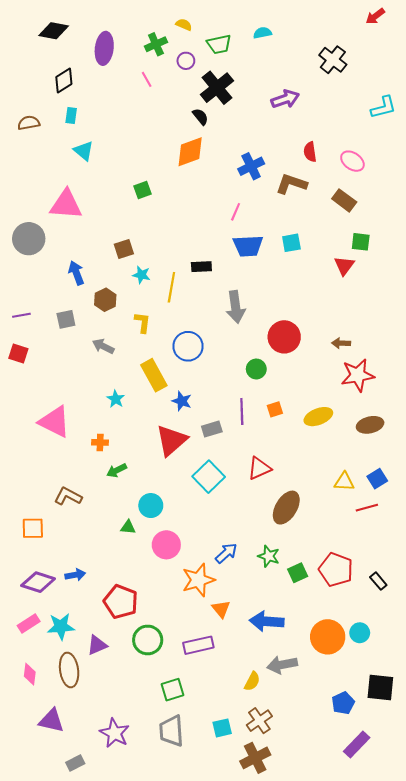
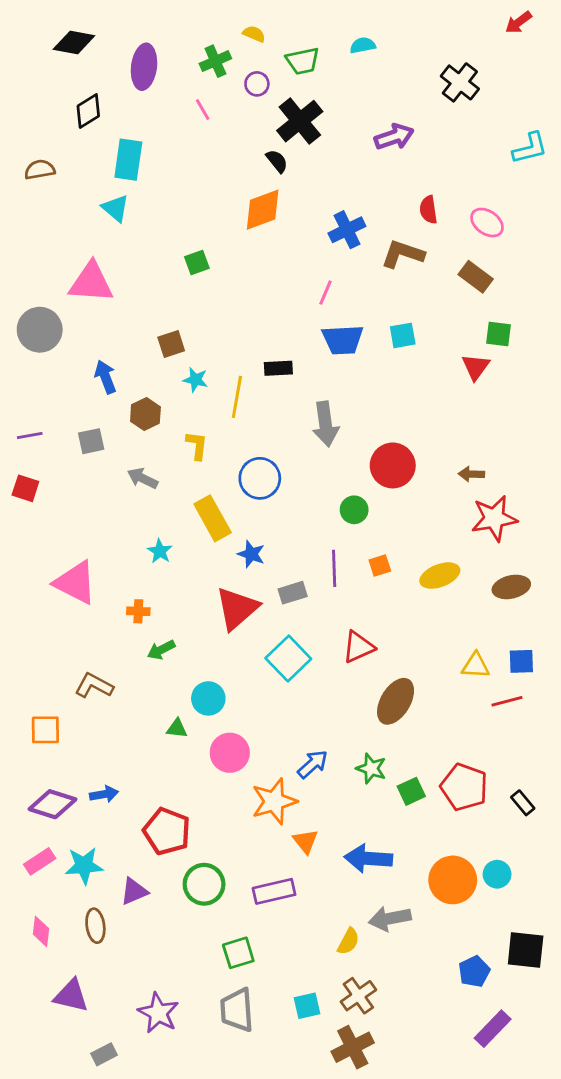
cyan rectangle: (71, 116) -> (128, 160), moved, size x1.8
blue square: (377, 479) -> (521, 661), turned 30
brown ellipse: (69, 670) -> (95, 926), size x0.7

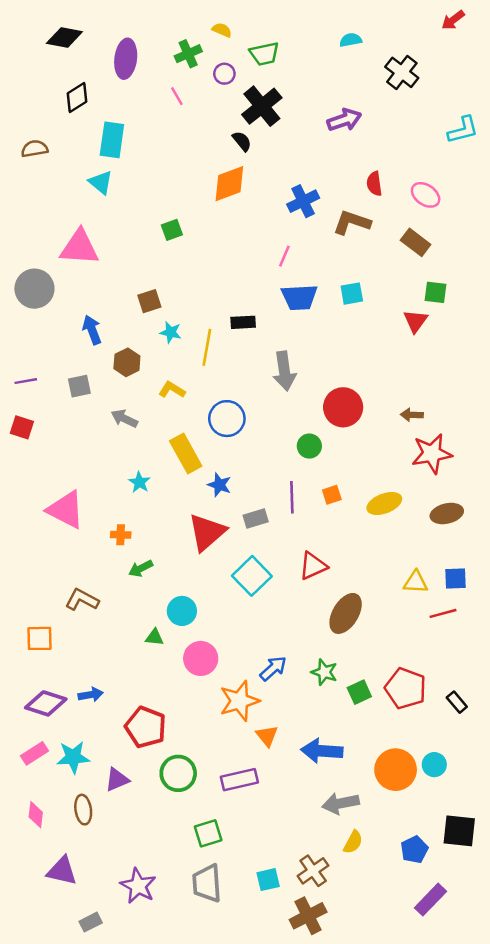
cyan semicircle: (363, 45) -> (351, 40), moved
yellow L-shape: (197, 445) -> (172, 390), turned -65
yellow semicircle: (348, 941) -> (353, 842), moved

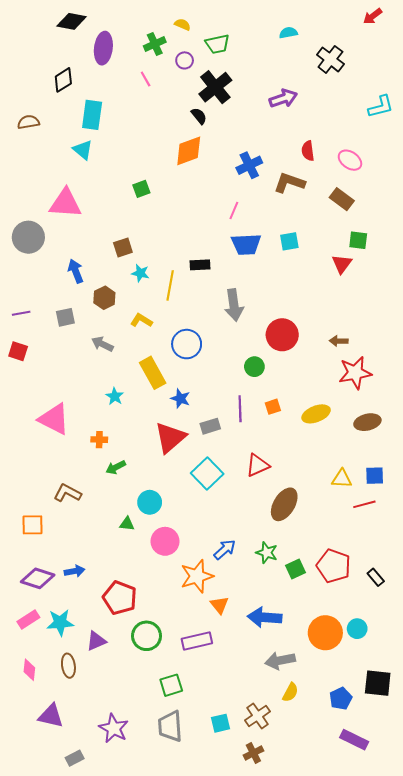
black diamond: (64, 37) -> (72, 21), moved
purple rectangle: (431, 900) -> (354, 740), turned 72
brown cross: (308, 916) -> (253, 753), size x0.7

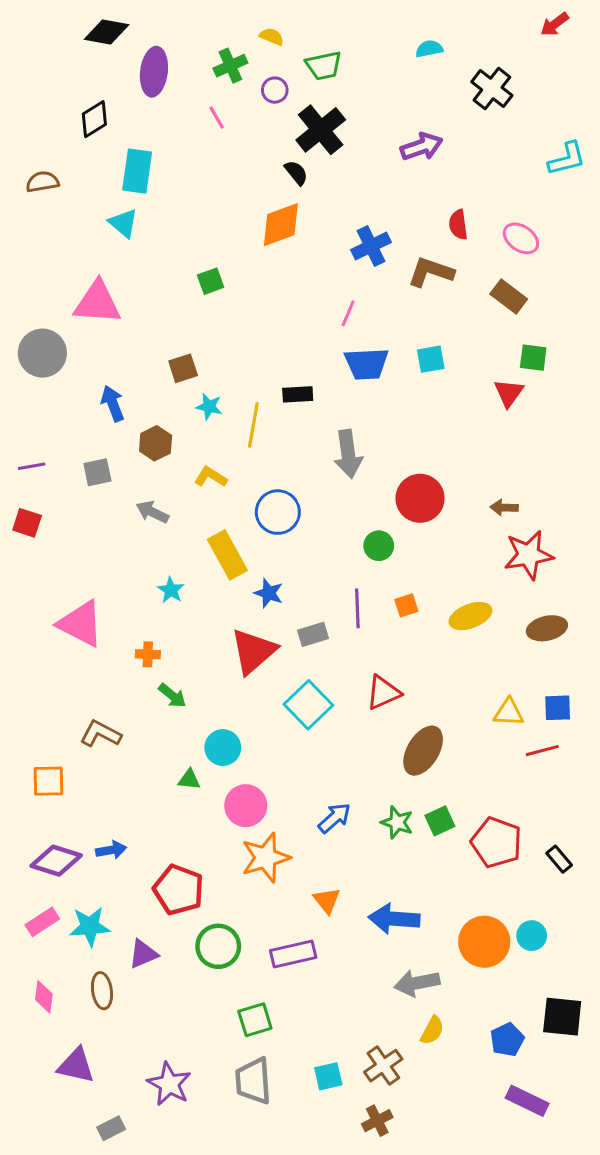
green arrow: (116, 467) -> (172, 696), turned -114
green square: (296, 569) -> (440, 821), moved
orange star: (197, 576) -> (266, 858), moved

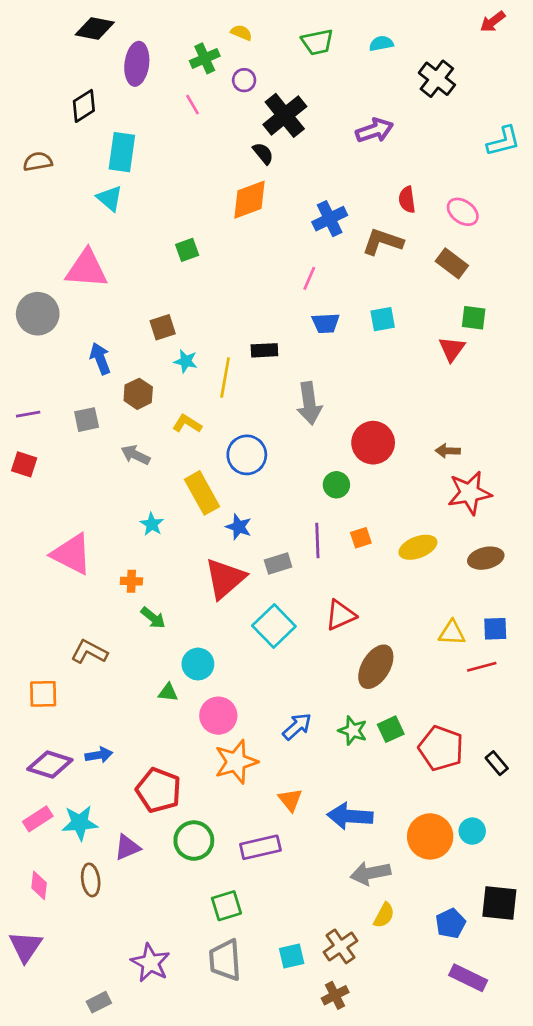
green trapezoid: (324, 66) -> (317, 42), moved
blue trapezoid: (367, 364) -> (326, 323), size x0.7
purple triangle: (76, 1066) -> (25, 946), moved, turned 51

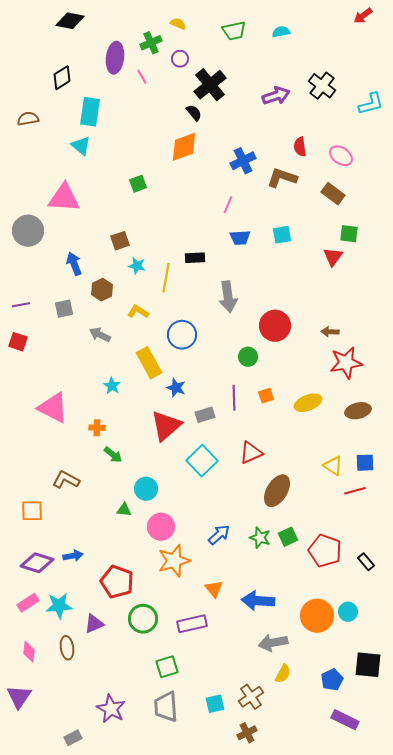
purple ellipse: (137, 64) -> (115, 58), moved
black cross: (437, 79) -> (322, 86), moved
yellow triangle: (452, 633) -> (333, 466), turned 30

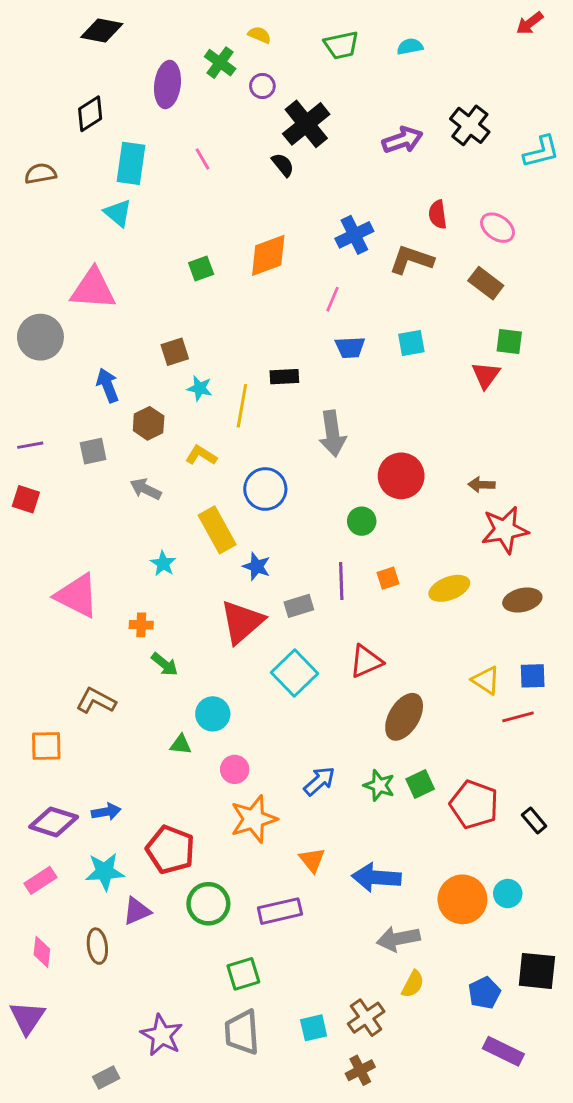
green cross: (151, 43) -> (220, 63), turned -30
pink line: (142, 77) -> (203, 159), moved
orange diamond: (184, 147) -> (268, 255), moved
pink circle: (161, 527) -> (235, 769), size x0.7
cyan star: (59, 606) -> (105, 872), moved

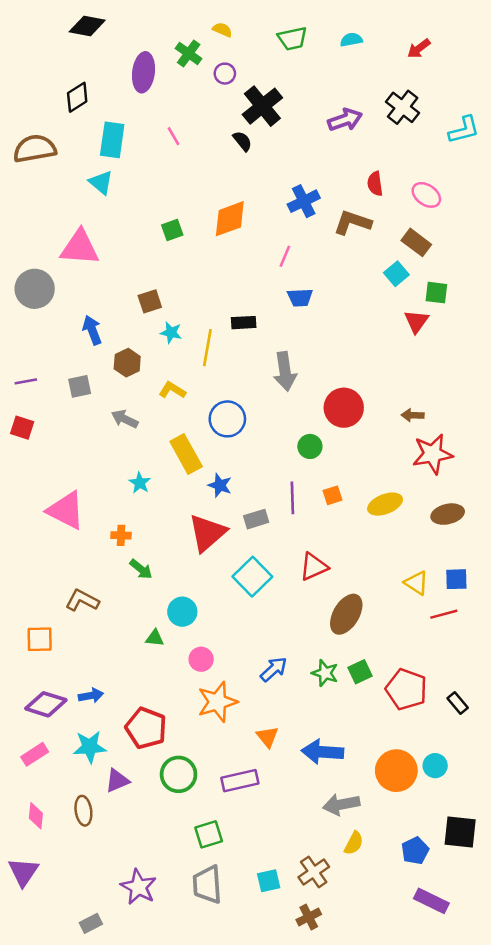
red arrow: (530, 23) -> (419, 49), moved
brown semicircle: (40, 174) -> (35, 149), size x1.6
cyan square: (411, 343) -> (396, 274), moved, turned -30

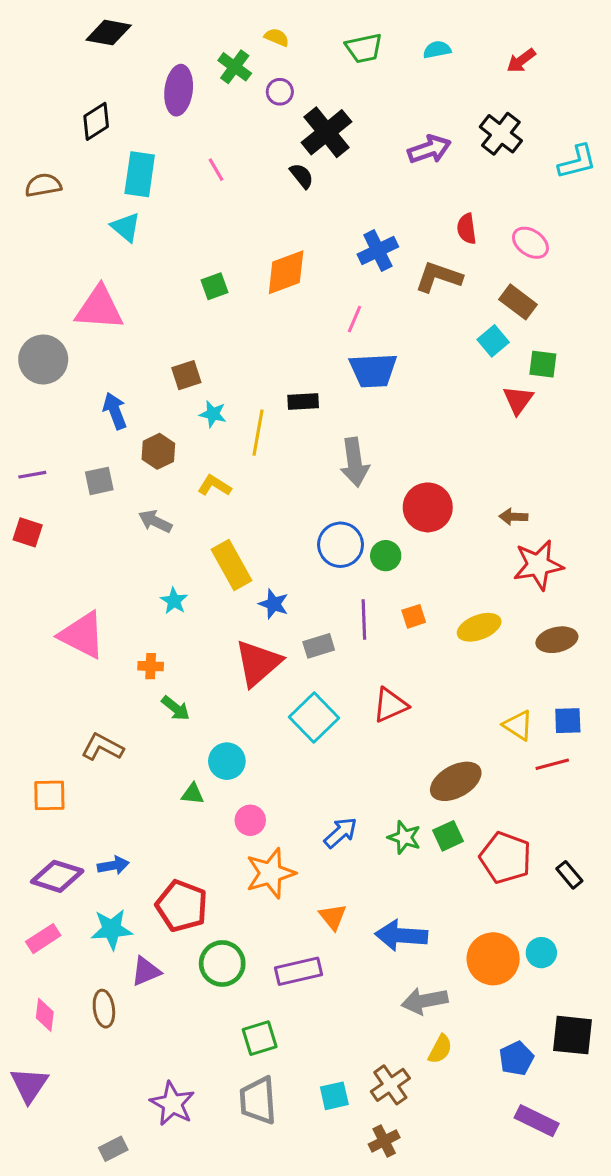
brown semicircle: (35, 149) -> (43, 185), size x0.7
blue trapezoid: (300, 298) -> (373, 370), size x1.5
blue circle: (227, 419) -> (341, 545), moved
brown ellipse: (346, 614) -> (456, 781), moved, turned 30

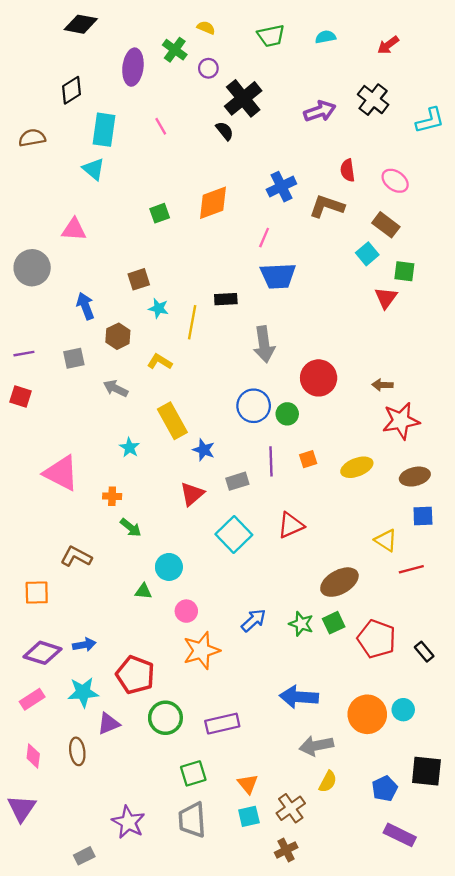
pink triangle: (99, 308) -> (74, 229), size x0.7
red triangle: (258, 663) -> (192, 494), size x0.7
blue square: (568, 721) -> (423, 516), moved
orange triangle: (333, 917) -> (248, 784), moved

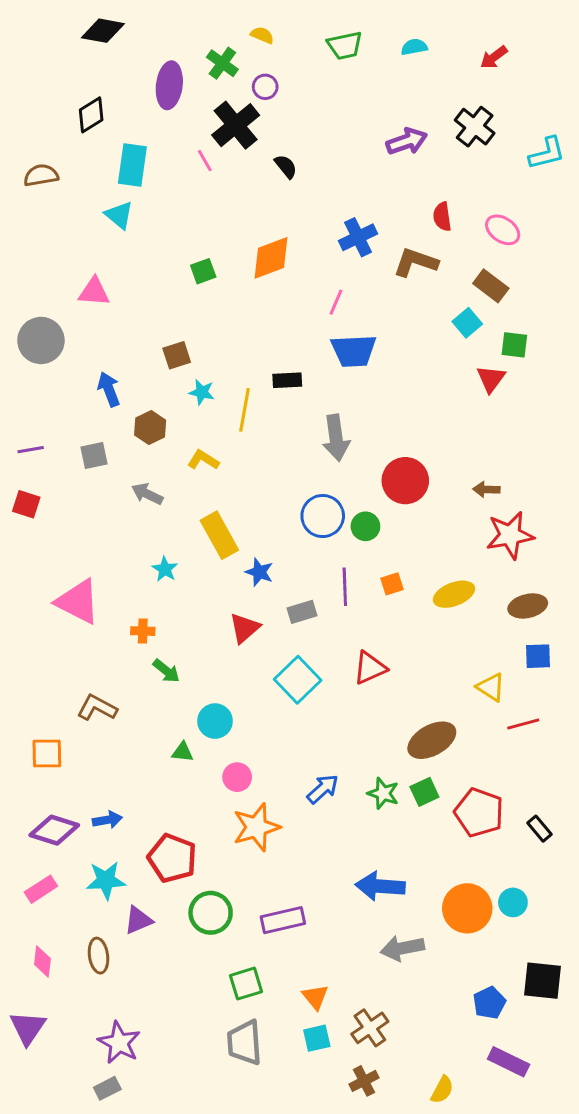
black cross: (243, 98) -> (236, 125), moved
yellow semicircle: (328, 782) -> (442, 1090), moved
purple star: (128, 822) -> (119, 1043), moved

